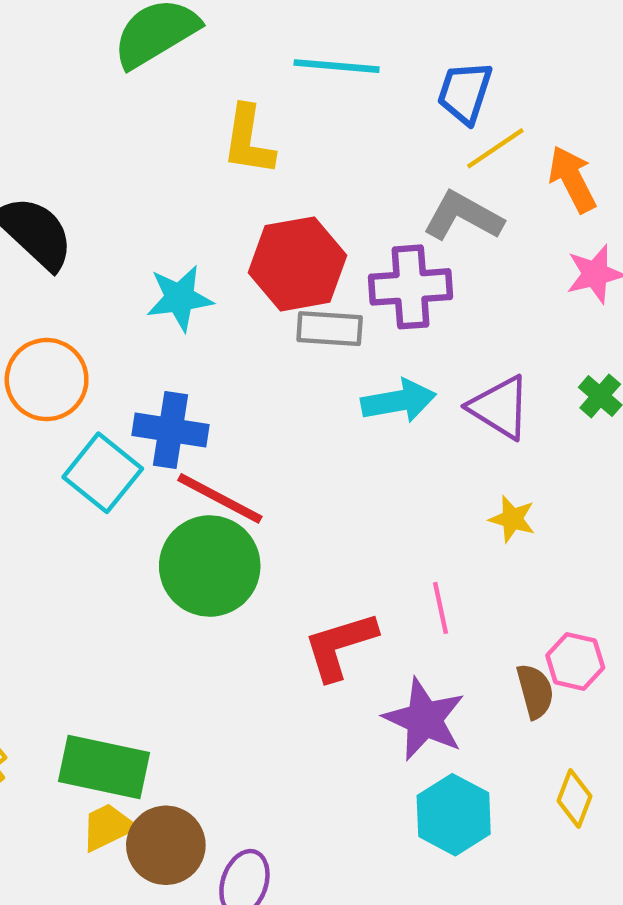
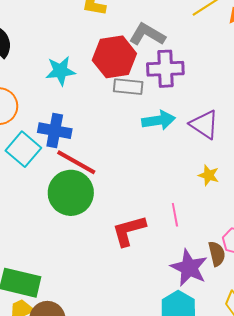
gray L-shape: (463, 216) -> (147, 34), moved
purple star: (424, 719) -> (189, 268), moved

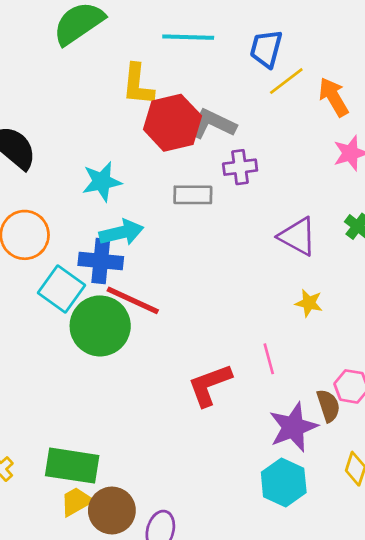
red hexagon: (114, 57) -> (172, 123), moved
purple cross: (165, 69) -> (240, 167), size x0.7
cyan arrow: (159, 120) -> (121, 233), moved
green circle: (71, 193) -> (100, 326), moved
purple star: (189, 268) -> (293, 427), turned 30

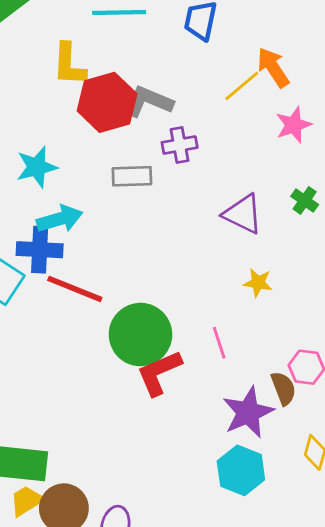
yellow line: (286, 81) -> (242, 86), moved
green circle: (100, 326) -> (140, 335), moved

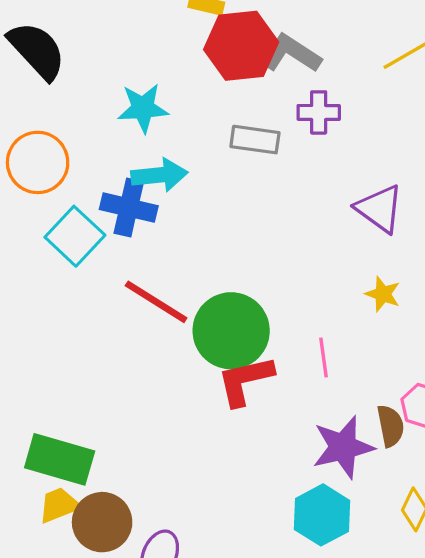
red line: (75, 289) -> (156, 302), moved

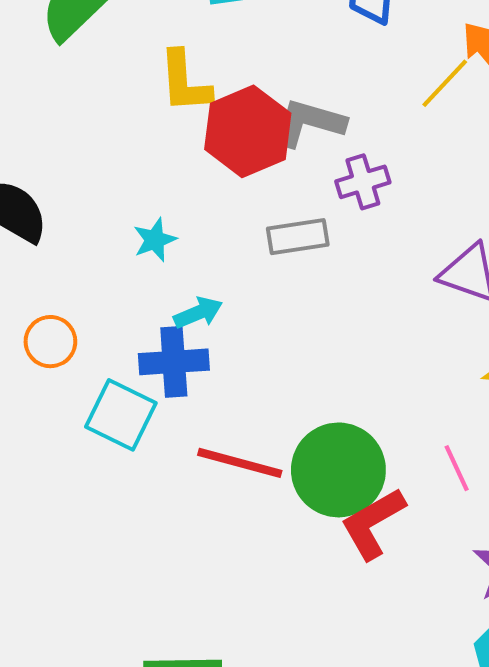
cyan star: (143, 108) -> (155, 240), size x0.7
orange circle: (38, 162) -> (50, 342), size x0.7
cyan arrow: (159, 175) -> (198, 313), size x0.7

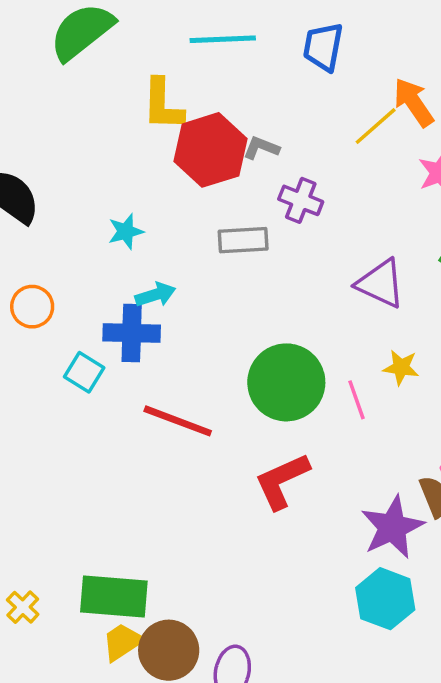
gray L-shape: (309, 123) -> (261, 148), size x0.6
purple cross: (363, 182) -> (301, 200), turned 33
cyan square: (121, 415) -> (84, 372), size x0.7
pink line: (457, 468) -> (357, 400), moved
green circle: (338, 470) -> (286, 382), moved

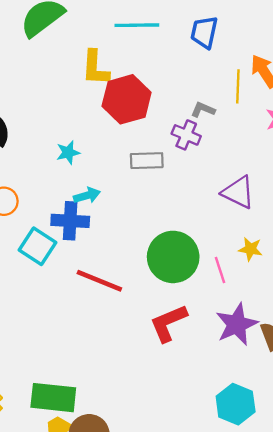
yellow line: (376, 126) -> (238, 86), turned -48
gray L-shape: (261, 148) -> (203, 110), moved
cyan square: (84, 372) -> (38, 246), size x1.4
purple star: (392, 527) -> (237, 324), moved

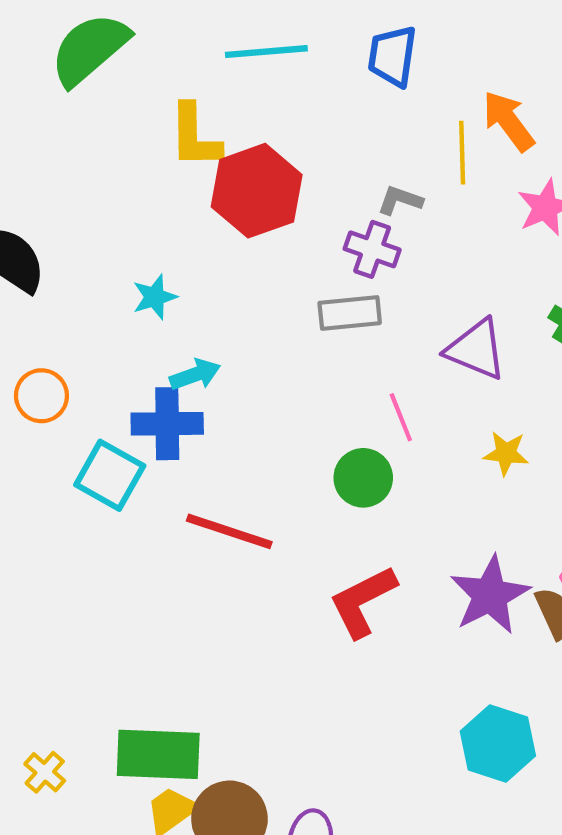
gray rectangle: (147, 161) -> (350, 313), moved
green circle: (173, 257) -> (363, 478), size x0.6
pink line: (220, 270) -> (401, 417), moved

